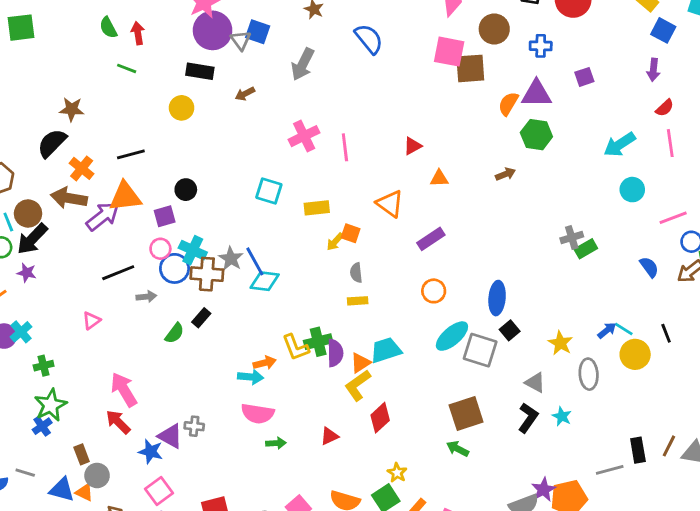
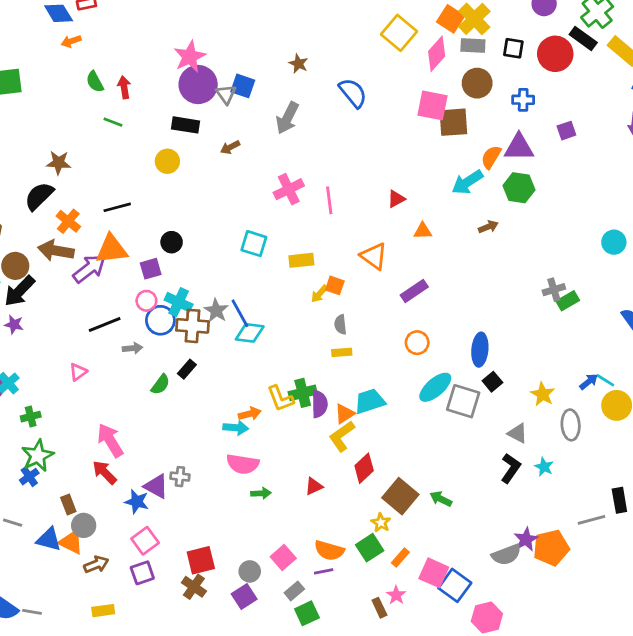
cyan arrow: (620, 144) -> (467, 182), moved
brown square: (466, 414) -> (400, 496), moved, turned -32
orange triangle: (84, 492) -> (71, 542), size x1.4

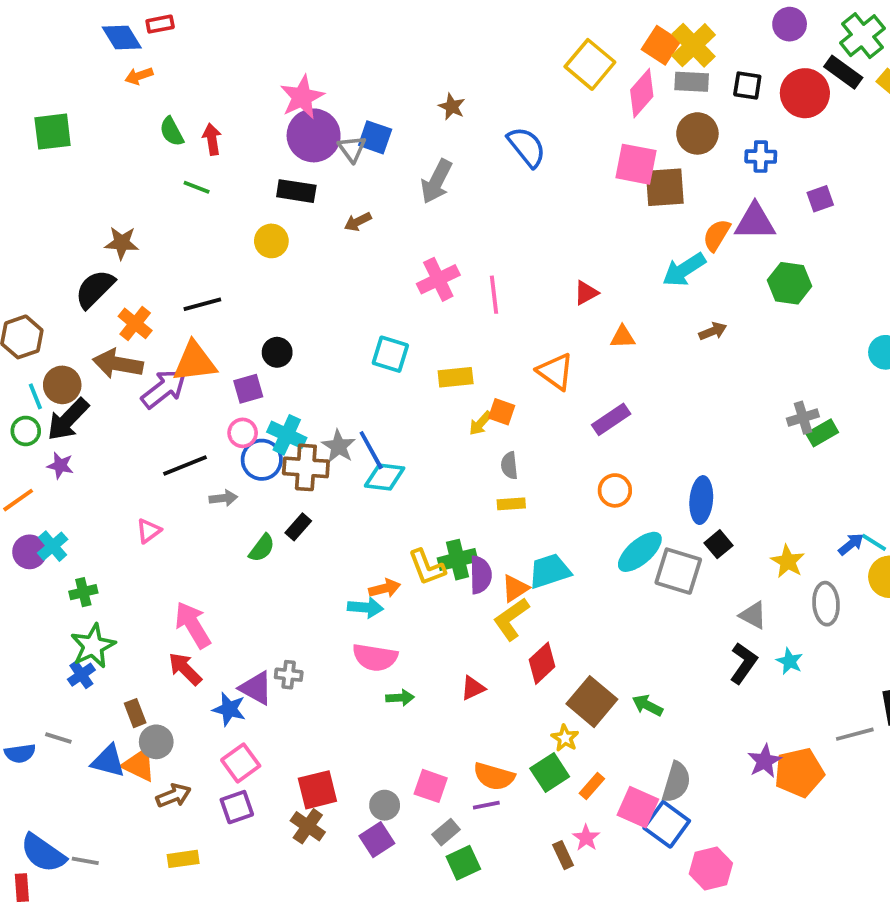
green hexagon: (519, 188) -> (790, 283), moved
gray semicircle: (506, 555) -> (676, 782), moved, turned -52
pink square: (283, 557) -> (431, 786), turned -30

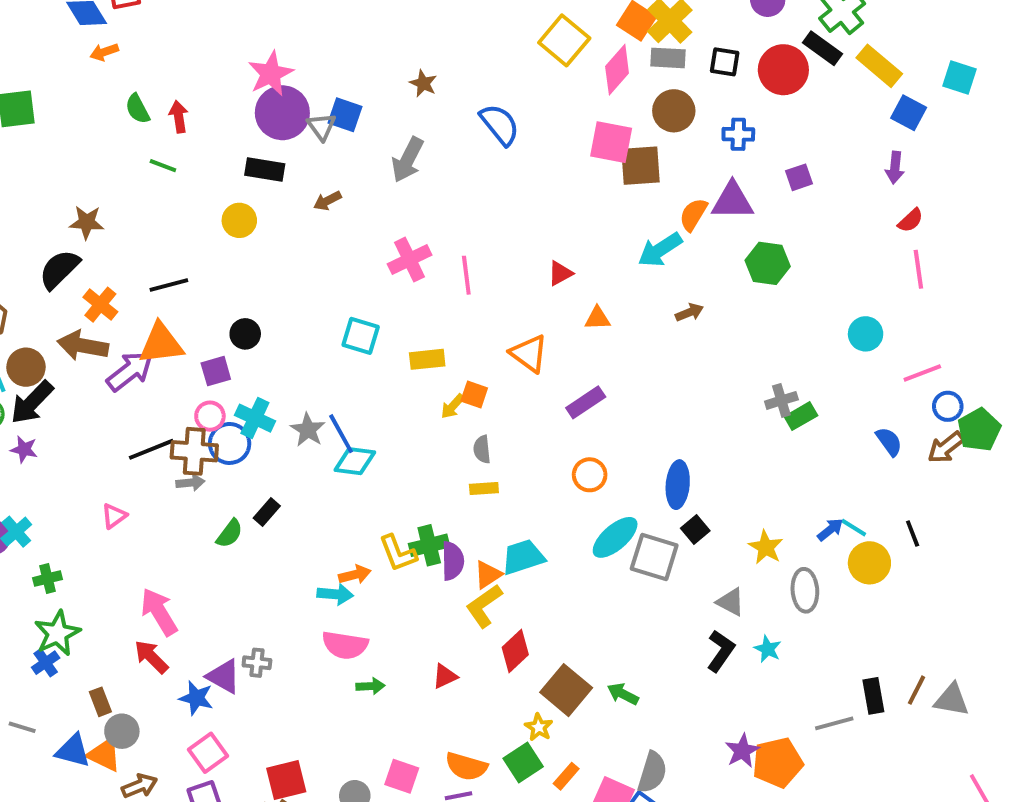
brown cross: (306, 467) -> (194, 451), moved

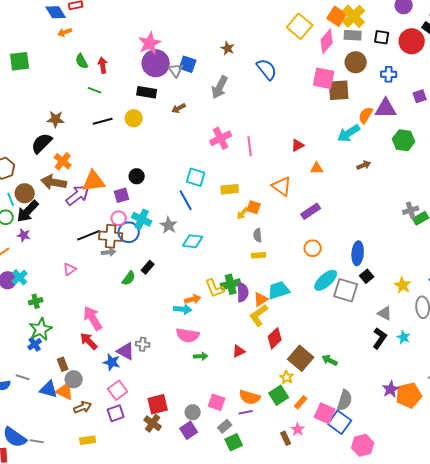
black line: (169, 285) -> (103, 121), moved
blue line: (341, 434) -> (186, 200), moved

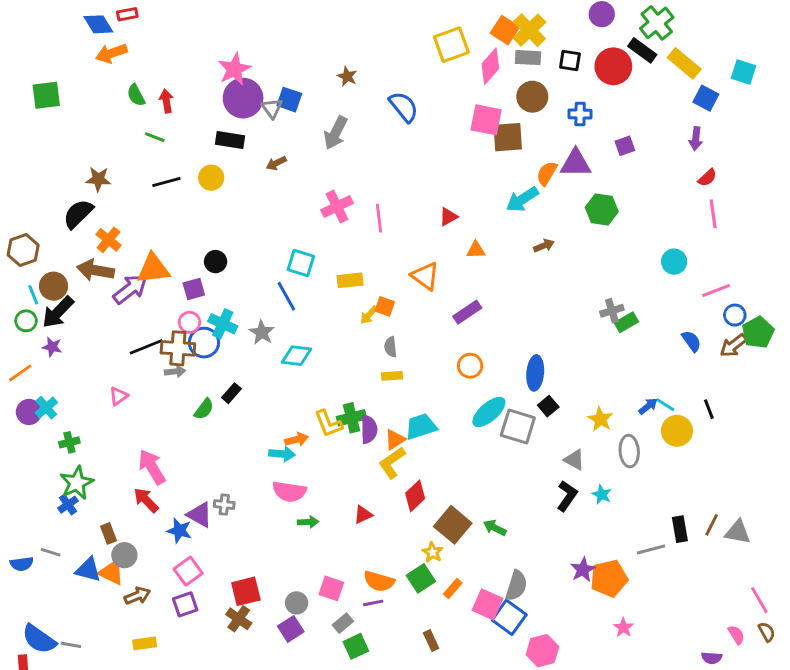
yellow square: (300, 26) -> (451, 45), turned 30
orange arrow: (65, 32) -> (111, 53), size x1.5
pink star: (298, 429) -> (623, 628), moved

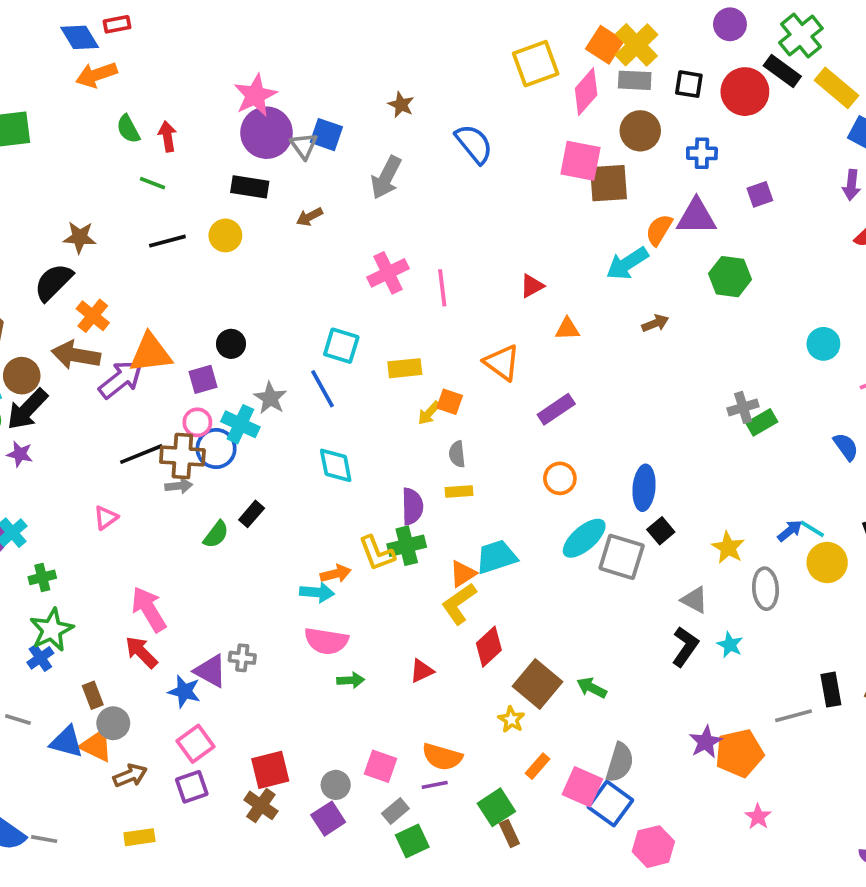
gray star: (262, 332) -> (270, 398), moved
cyan diamond: (297, 356) -> (336, 465), turned 72
purple semicircle: (369, 429) -> (412, 506), moved
green square: (421, 578) -> (496, 807), moved

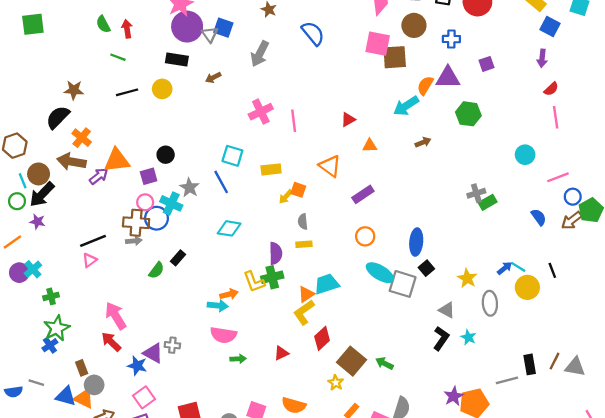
purple arrow: (121, 379) -> (99, 176), size x0.7
black line: (141, 454) -> (93, 241), moved
cyan diamond: (336, 465) -> (229, 228), turned -70
cyan ellipse: (584, 538) -> (380, 273), turned 72

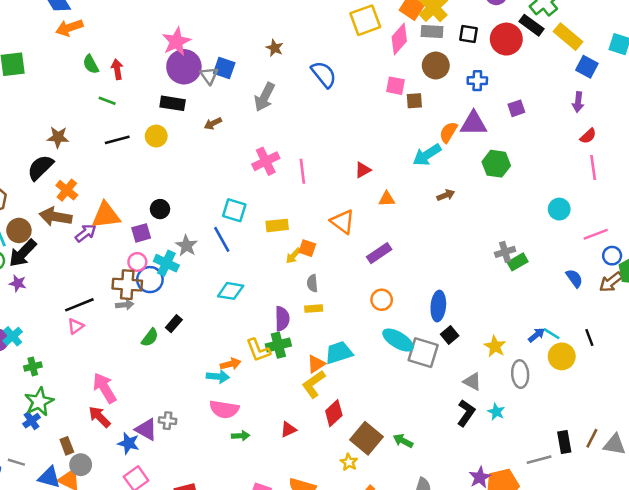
pink square: (378, 44) -> (395, 86), size x0.7
brown square: (395, 57) -> (414, 101), size x0.6

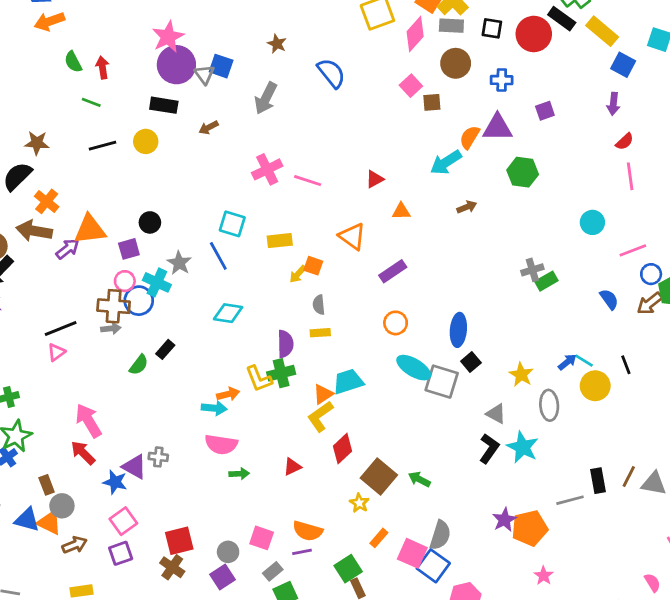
pink square: (395, 86) -> (411, 86), turned 36
pink line: (302, 171) -> (308, 181), turned -65
cyan star: (496, 412) -> (523, 447), size x1.6

